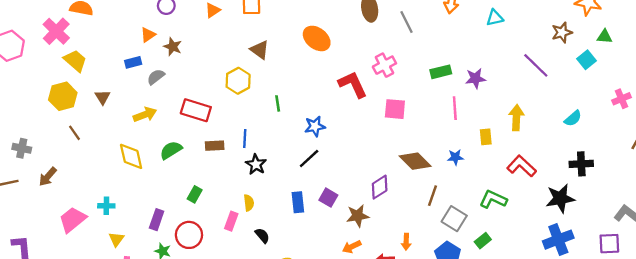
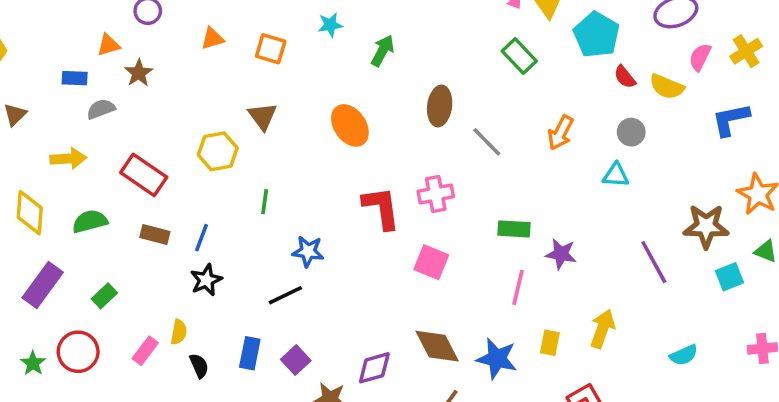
gray line: (407, 22) -> (487, 142), turned -35
brown star: (562, 32) -> (706, 226), size x1.4
blue star: (455, 157) -> (497, 359), size x1.6
purple rectangle: (157, 220) -> (43, 285), moved, size x1.4
black semicircle: (262, 235) -> (199, 366), moved

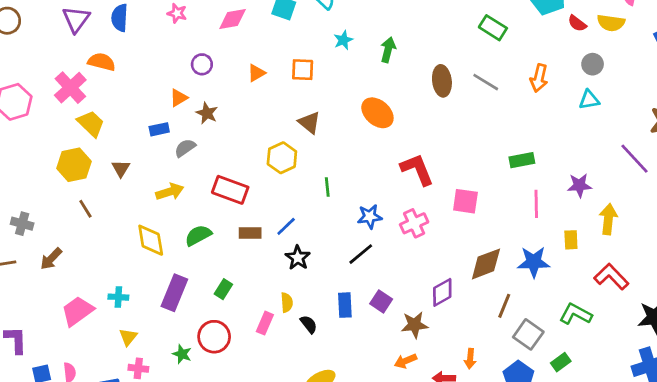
gray line: (487, 142) -> (486, 82), moved
pink cross: (436, 194) -> (414, 223), moved
blue line: (201, 238) -> (286, 226), turned 40
purple star: (561, 254) -> (579, 185), moved
brown diamond: (437, 346) -> (486, 264), turned -69

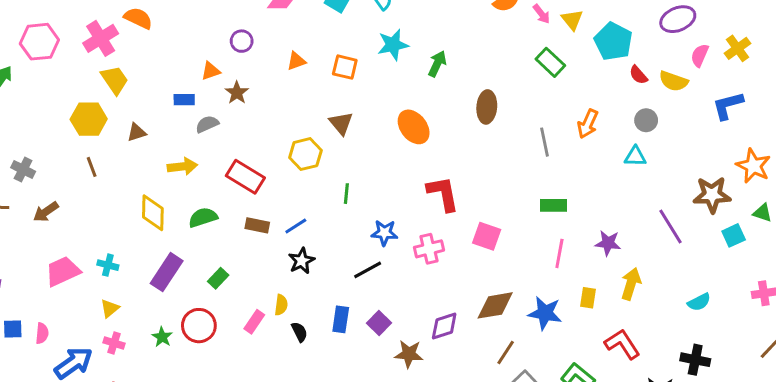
cyan star: (343, 40) -> (393, 45), size x1.5
gray line: (486, 82) -> (544, 142), moved, turned 36
brown triangle: (121, 168) -> (137, 132), turned 30

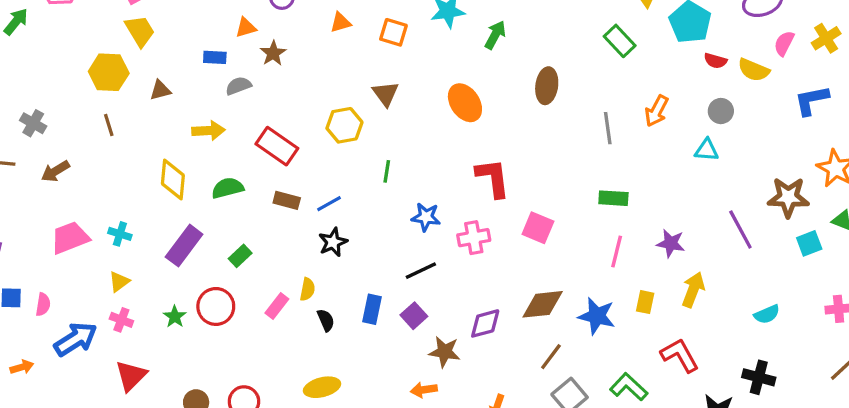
red semicircle: (638, 75) -> (715, 61), turned -36
black line: (368, 270) -> (421, 271), moved

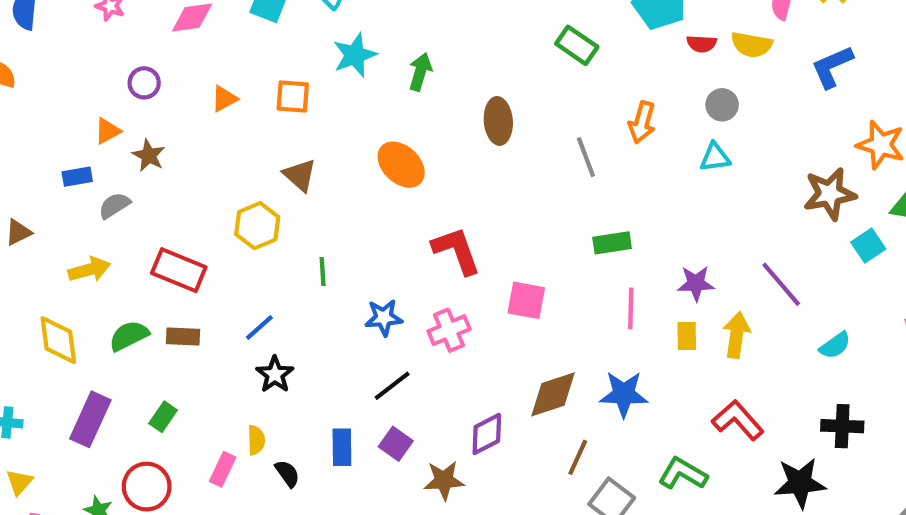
brown rectangle: (287, 200) -> (183, 336), moved
purple line: (740, 229) -> (781, 284), moved
yellow rectangle: (645, 302) -> (687, 336), moved

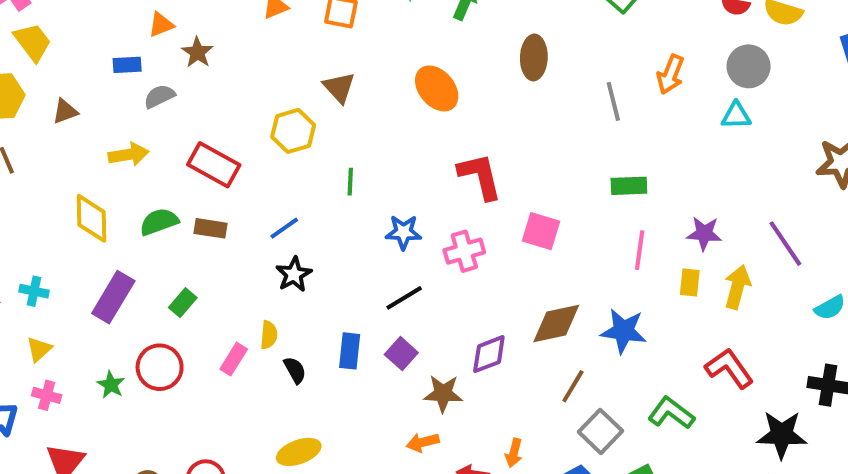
gray circle: (722, 105) -> (749, 66), size x1.4

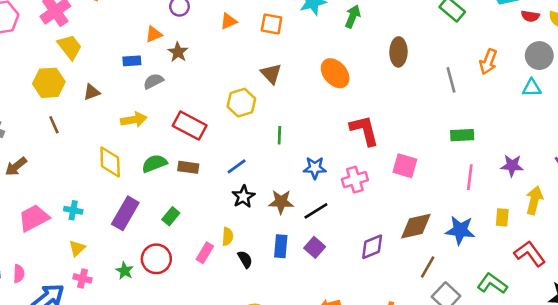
yellow rectangle: (690, 283) -> (502, 217), moved
brown star: (443, 394) -> (281, 202), moved

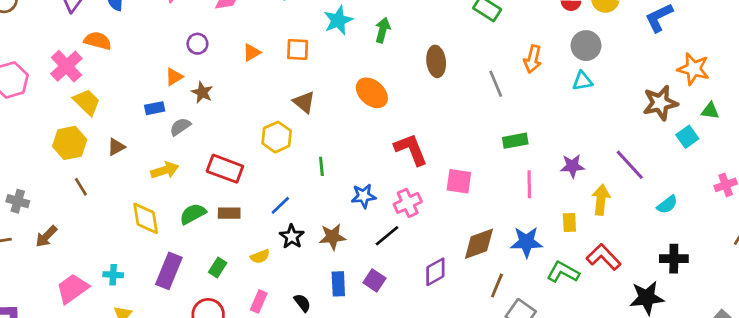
black line: (316, 211) -> (387, 236), moved
yellow semicircle: (228, 237) -> (260, 256), moved, turned 72
green L-shape: (492, 284) -> (563, 272), moved

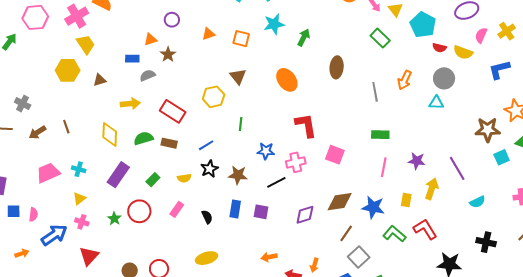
brown line: (81, 187) -> (66, 127), moved
black cross: (674, 259) -> (486, 242), moved
purple square: (374, 280) -> (261, 212), turned -35

